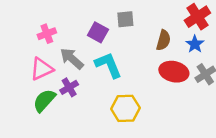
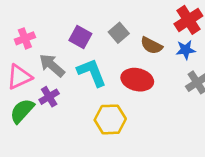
gray square: (125, 19) -> (119, 33), moved, turned -36
brown semicircle: (163, 40) -> (151, 46), turned 102
blue star: (195, 44) -> (186, 50), turned 30
red ellipse: (174, 72) -> (137, 80), moved

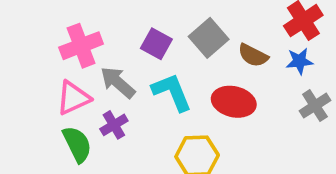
gray square: (119, 33) -> (209, 38), size x1.4
pink cross: (25, 38) -> (81, 46), size x1.5
green semicircle: (22, 111) -> (77, 144), turned 112

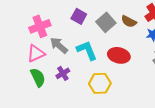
purple square: (156, 44) -> (79, 16), moved
brown semicircle: (253, 55) -> (129, 21), moved
purple cross: (114, 125) -> (63, 73), moved

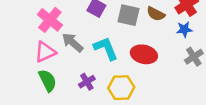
gray square: (106, 22) -> (128, 15), turned -36
pink cross: (40, 26) -> (50, 20), turned -30
purple cross: (63, 73) -> (87, 82), moved

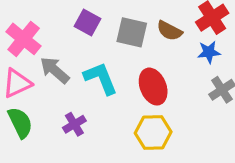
red ellipse: (144, 54) -> (153, 87), turned 55
yellow hexagon: (121, 88) -> (153, 132), moved

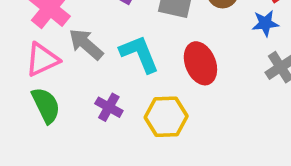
purple cross: (74, 124) -> (109, 107), turned -30
yellow hexagon: (153, 132) -> (166, 117), moved

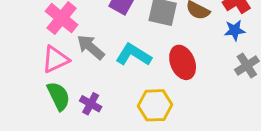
cyan L-shape: (139, 54) -> (134, 55), turned -36
purple cross: (109, 107) -> (91, 104), moved

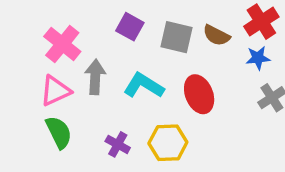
gray arrow: (91, 47) -> (95, 77), turned 52
purple cross: (91, 104) -> (118, 144), moved

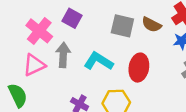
purple square: (130, 27) -> (72, 18), moved
red ellipse: (199, 94) -> (139, 68), turned 32
green semicircle: (59, 132) -> (18, 95), moved

